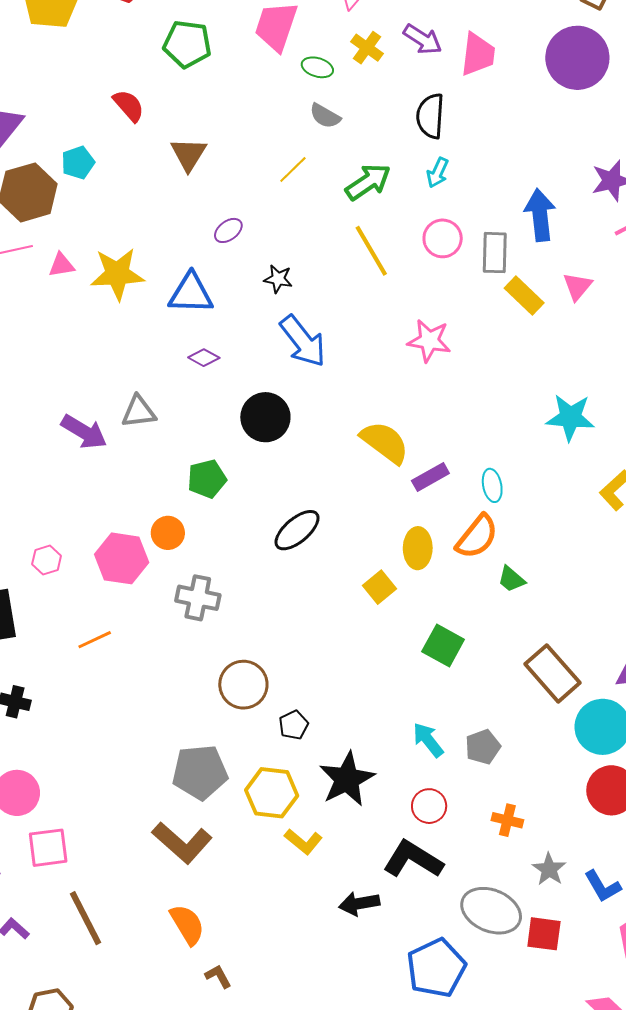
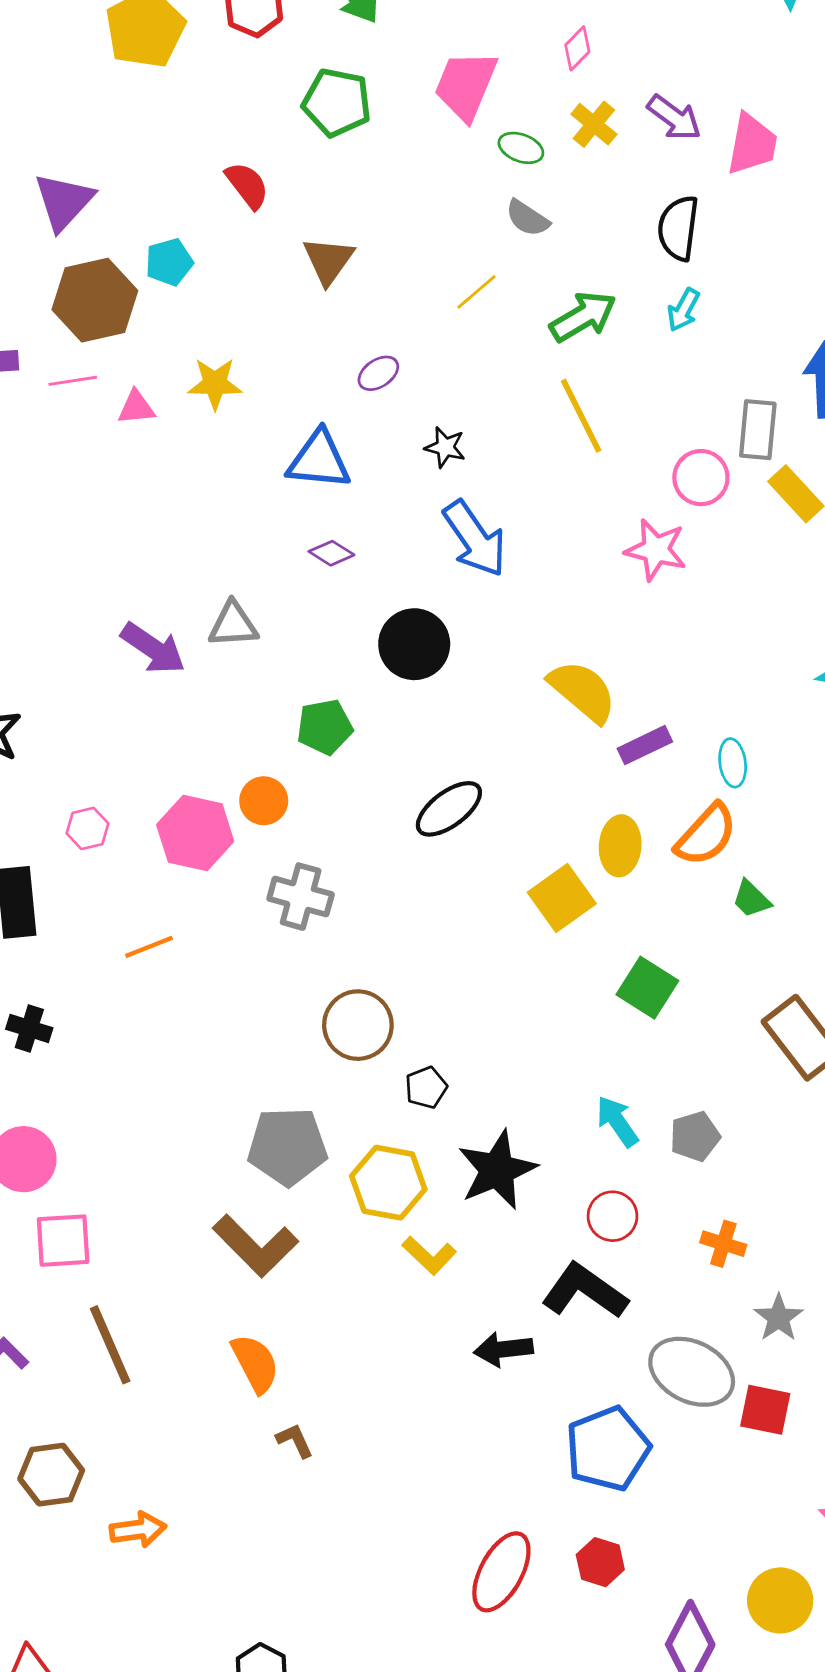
pink circle: (443, 238) -> (701, 478), moved
yellow star: (117, 274) -> (215, 384), moved, size x0.7
yellow square: (380, 587) -> (562, 898), size x1.4

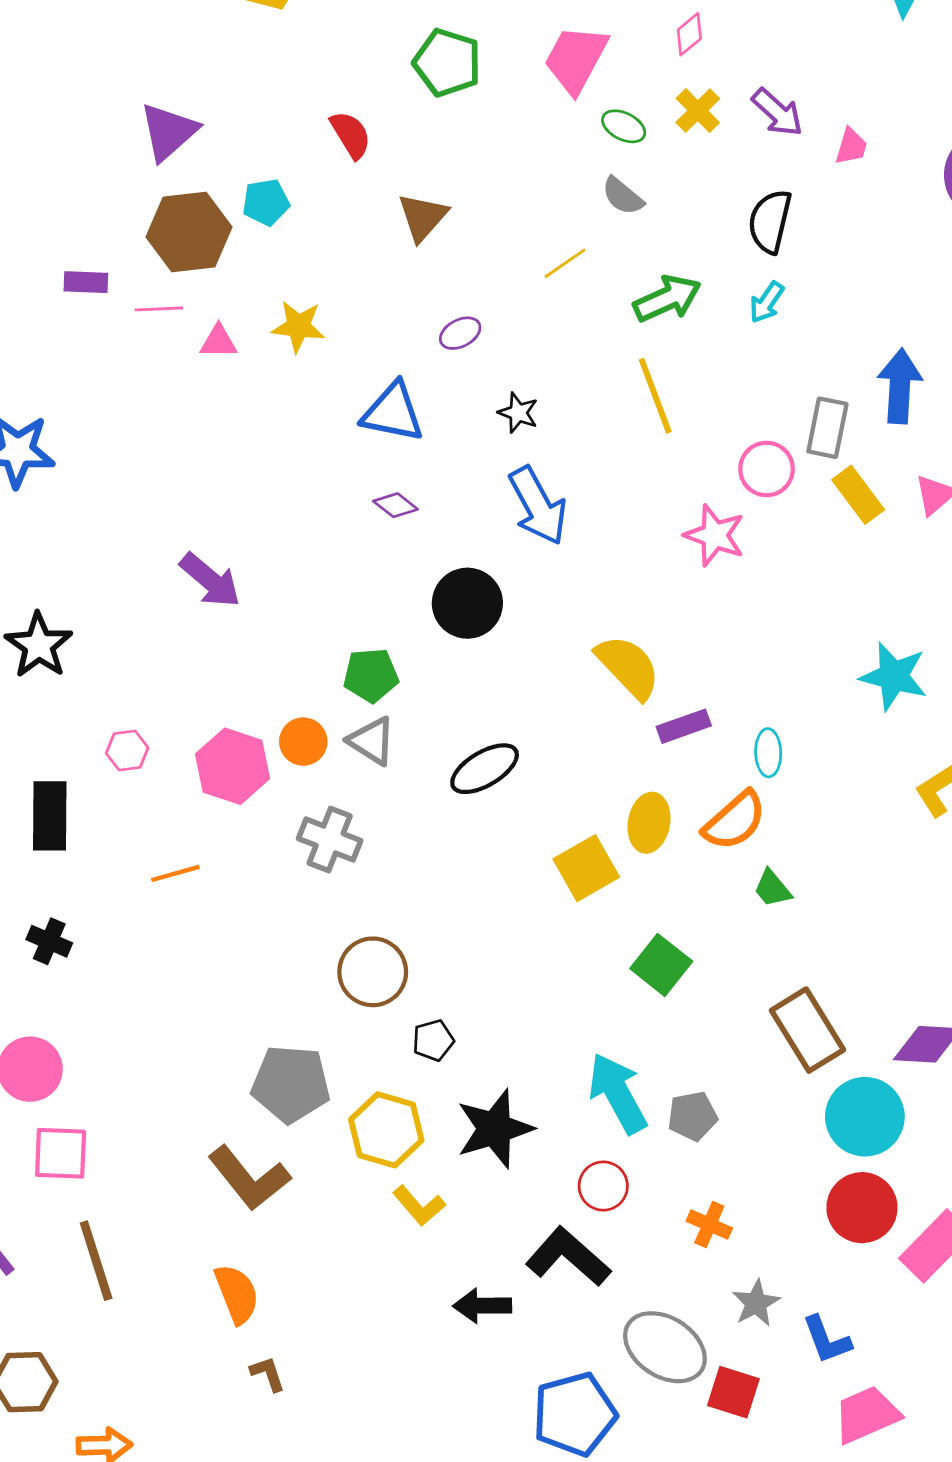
pink trapezoid: (752, 144) -> (851, 146), size x0.6
gray triangle: (233, 625) -> (372, 741), moved, turned 30
cyan arrow: (617, 1121) -> (618, 1093), size x1.5

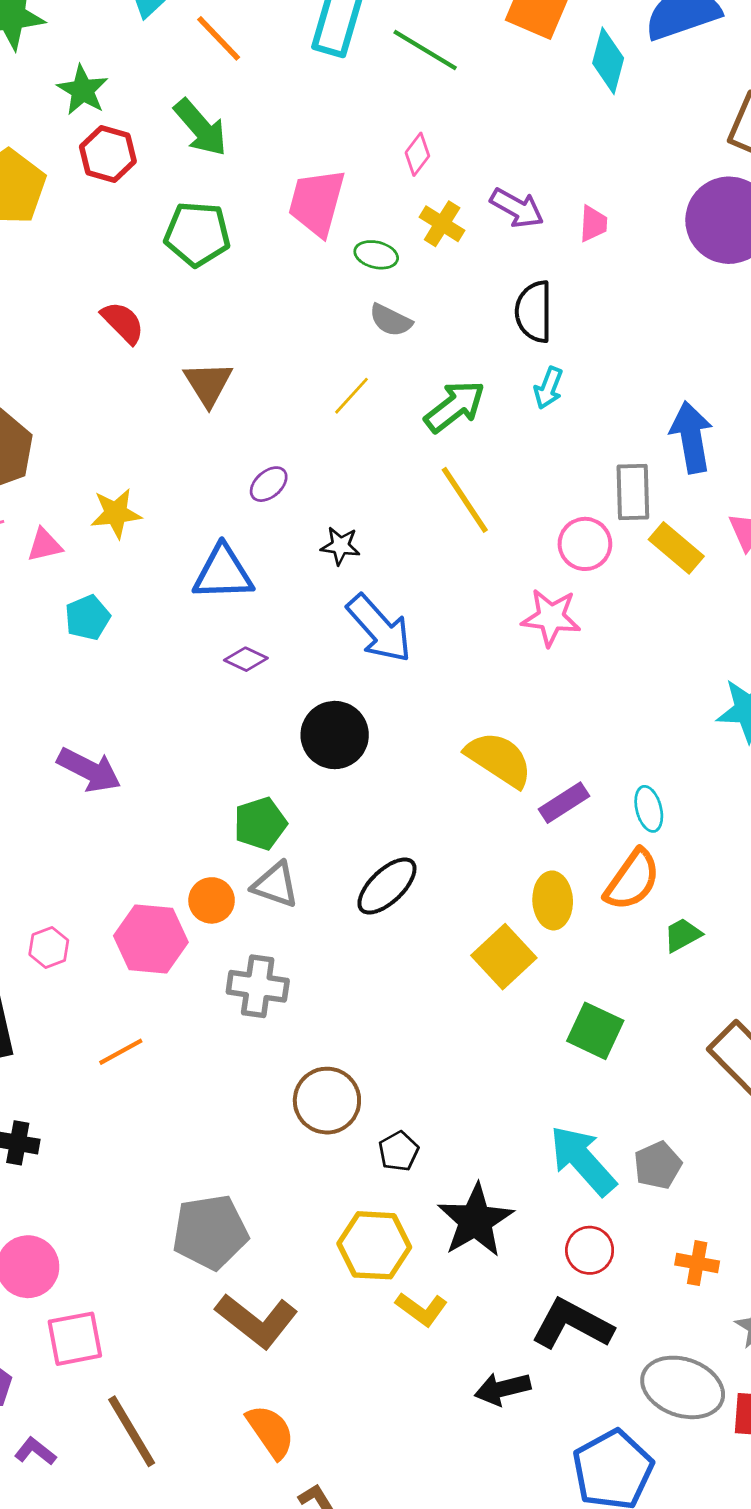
cyan pentagon: (266, 202) -> (88, 618), moved
green trapezoid: (772, 889) -> (683, 935), turned 114
gray pentagon: (291, 1084) -> (210, 1232), moved

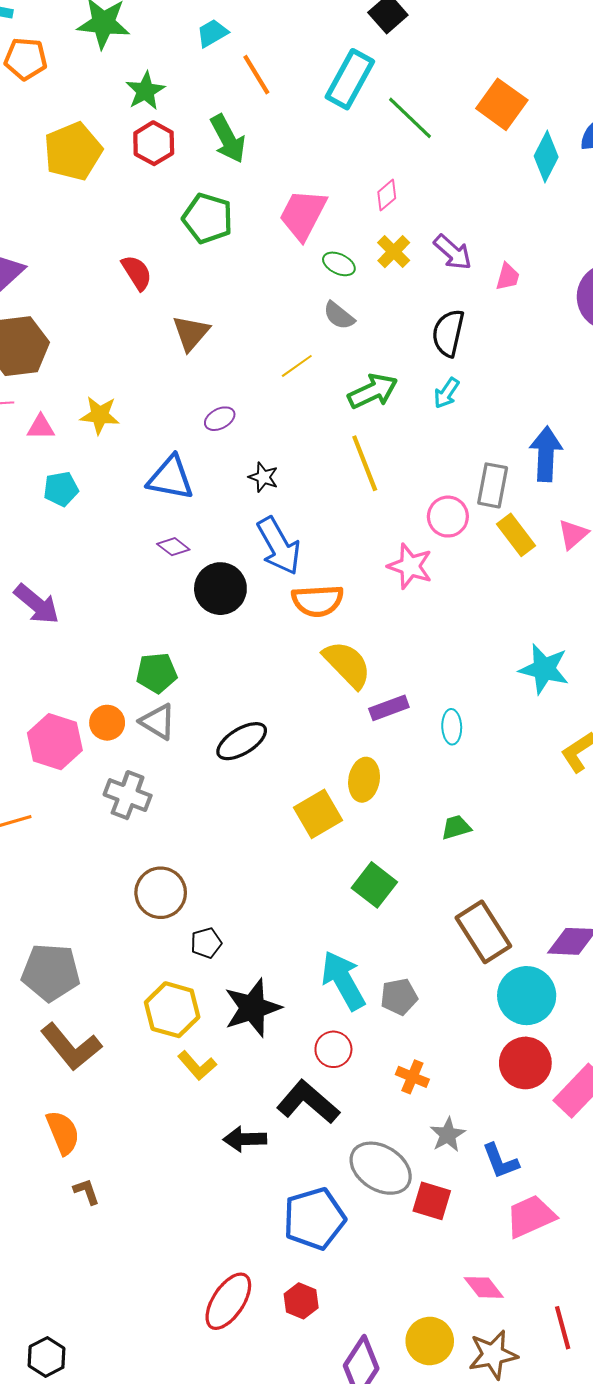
black circle: (335, 735) -> (220, 589), moved
orange semicircle: (632, 880) -> (318, 601), moved, turned 39

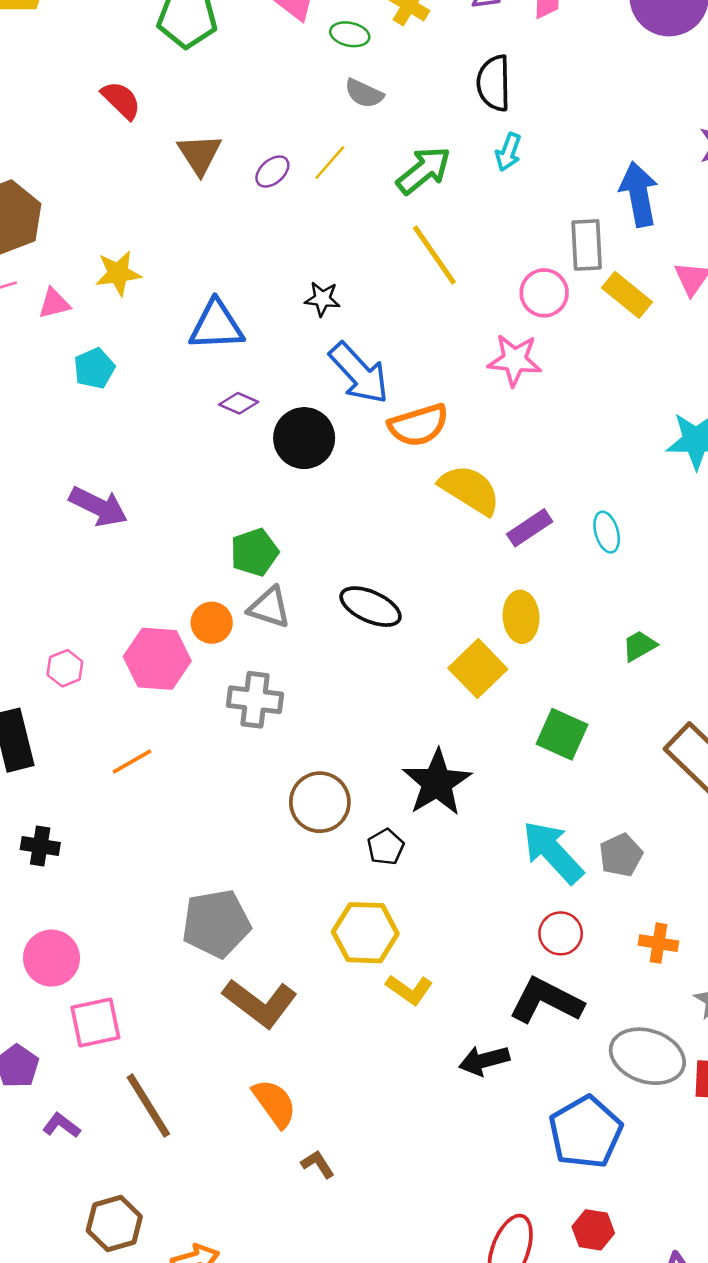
purple ellipse: (220, 419) -> (272, 172), moved
black ellipse: (242, 741) -> (371, 607), turned 69
black star: (252, 1008) -> (437, 783), moved

